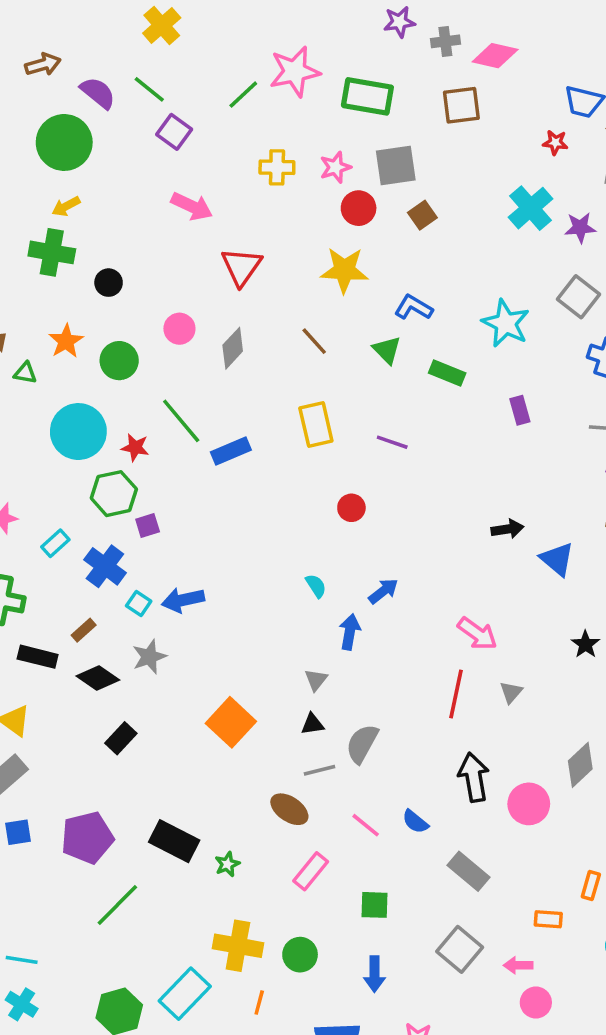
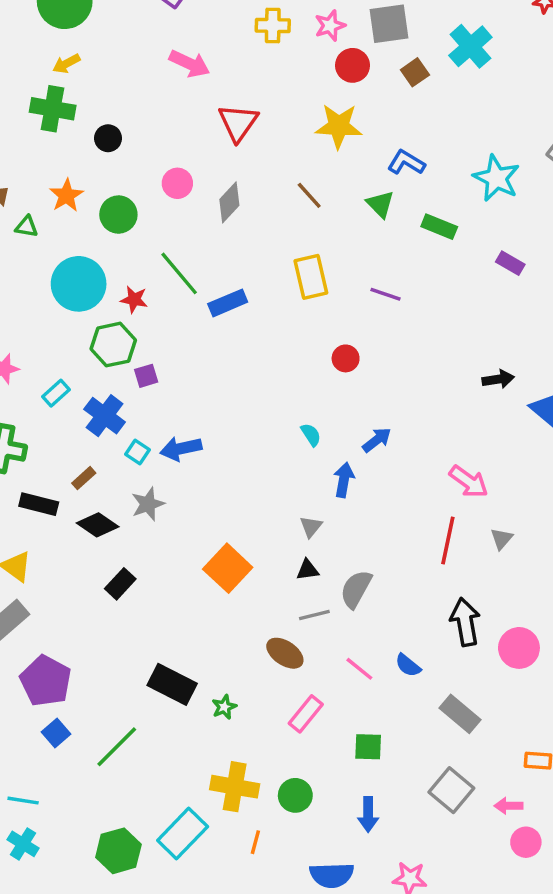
cyan cross: (531, 208) -> (470, 46), moved
purple rectangle: (520, 410) -> (510, 263), turned -44
blue square: (18, 832) -> (56, 733), moved, turned -32
purple pentagon: (87, 838) -> (46, 681), moved, turned -30

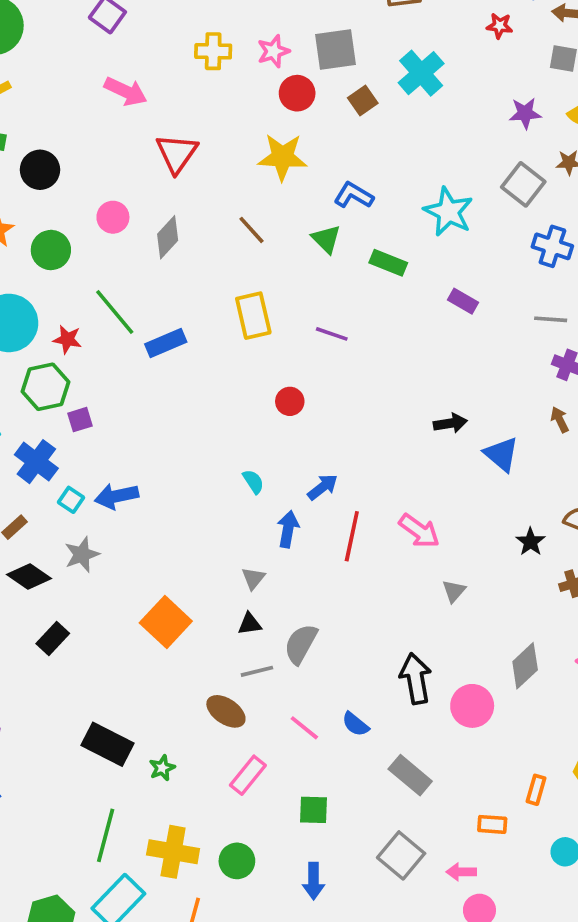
black circle: (108, 138) -> (40, 170), size x1.4
red line: (448, 540) -> (352, 536), moved
green line: (117, 747) -> (106, 835), moved, turned -30

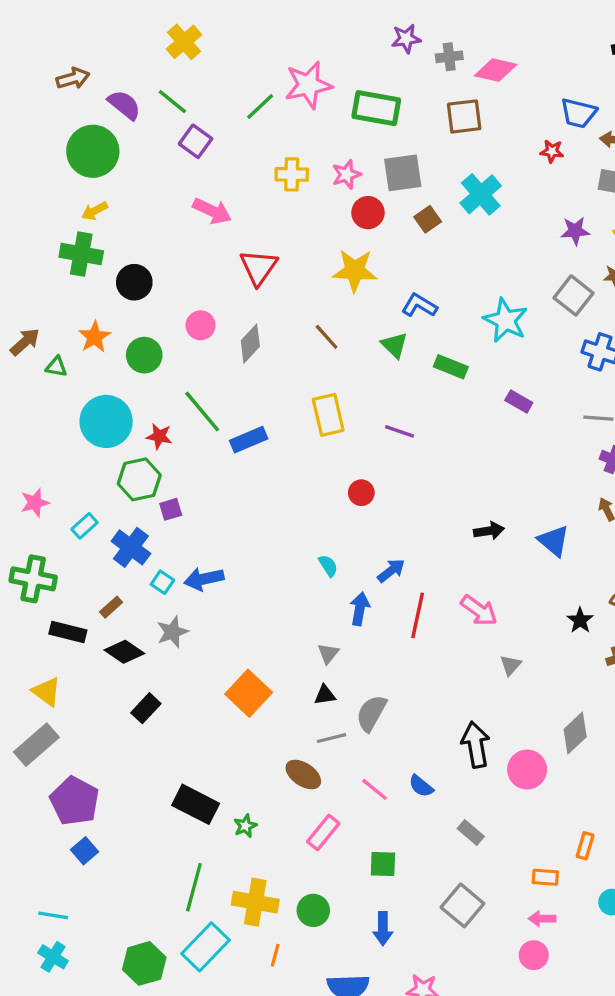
black arrow: (450, 423) -> (489, 531), moved
gray rectangle: (410, 775) -> (471, 833), size x0.7
pink arrow: (461, 872) -> (542, 919), moved

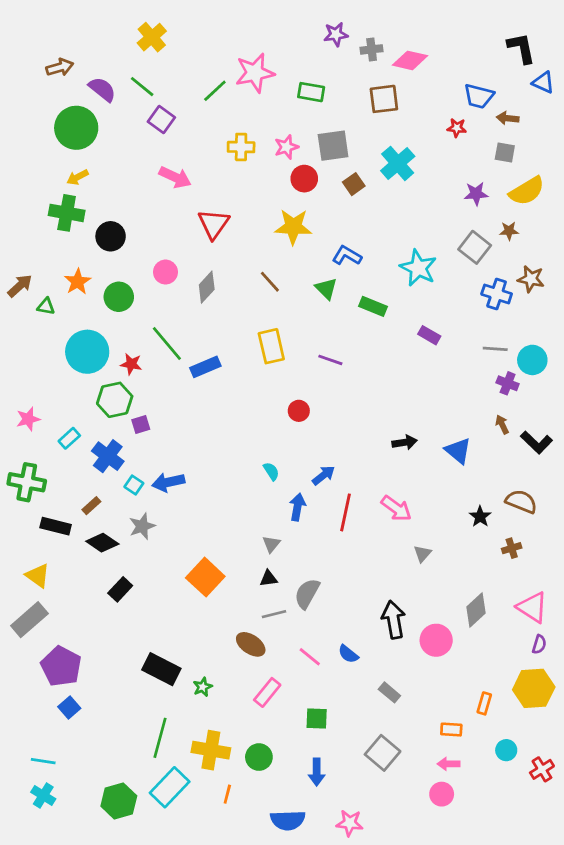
green rectangle: (376, 108) -> (311, 92), size x0.7

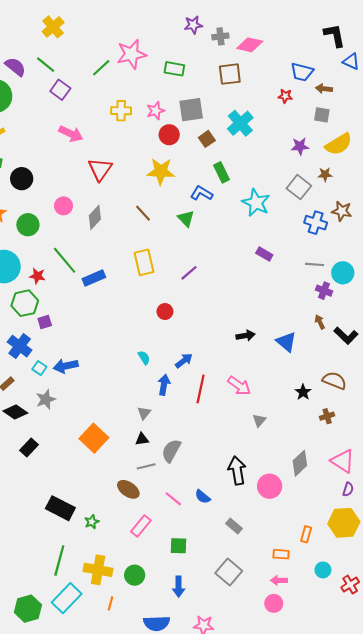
green rectangle: (373, 306) -> (221, 172), moved, turned 42
purple line: (330, 360) -> (189, 273), turned -60

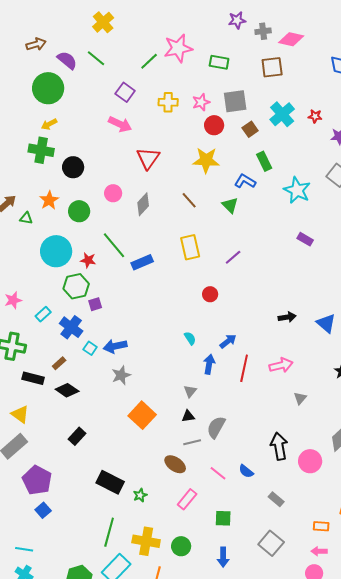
purple square: (60, 90) -> (125, 92), moved
red star: (285, 96) -> (315, 116), moved
pink arrow: (239, 386) -> (281, 365), turned -50
gray star: (46, 399) -> (121, 375), moved
black rectangle: (29, 448) -> (77, 436), moved

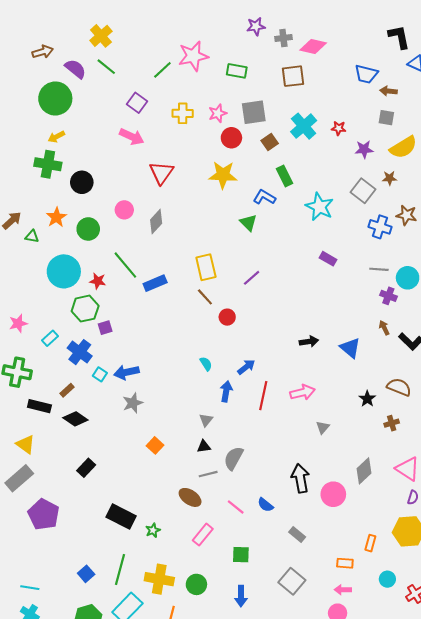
yellow cross: (103, 22) -> (101, 36), moved
brown line: (189, 200) -> (205, 297), moved
orange square: (142, 415) -> (155, 445), size x0.6
blue square: (43, 510) -> (86, 574), moved

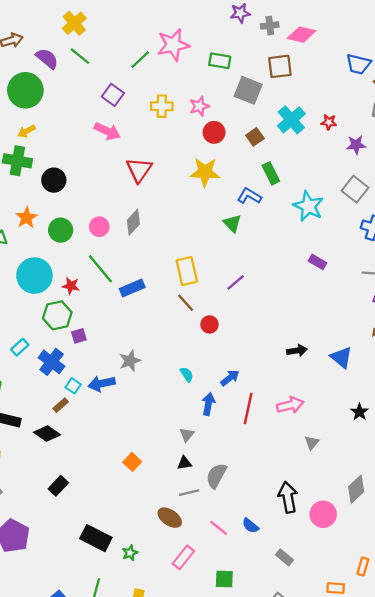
gray square: (254, 112) -> (248, 90), moved, turned 30
pink circle: (124, 210) -> (99, 227), moved
brown rectangle: (67, 390) -> (61, 405), moved
gray star: (133, 403) -> (130, 361), moved

